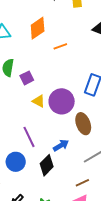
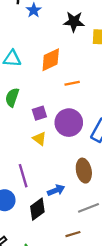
purple square: (27, 78) -> (39, 113), moved
purple circle: (62, 101) -> (69, 123), moved

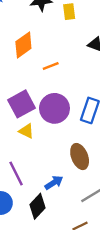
purple square: (39, 113) -> (21, 104), size x1.6

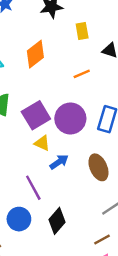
yellow rectangle: (69, 12) -> (82, 31), moved
orange line: (51, 66) -> (82, 74), moved
blue arrow: (54, 183) -> (59, 162), moved

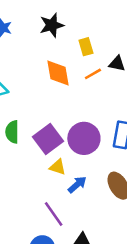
orange diamond: (35, 54) -> (58, 73), moved, turned -56
orange line: (82, 74) -> (93, 74), moved

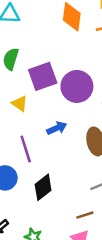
yellow triangle: (58, 167) -> (20, 104), moved

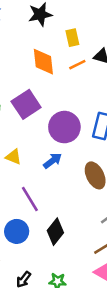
purple square: (43, 76) -> (26, 104), moved
blue arrow: (57, 128) -> (53, 161), moved

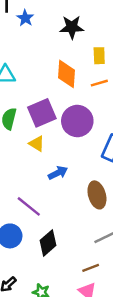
purple circle: (64, 127) -> (77, 121), moved
yellow triangle: (13, 157) -> (37, 144), moved
purple line: (30, 199) -> (29, 206), turned -30

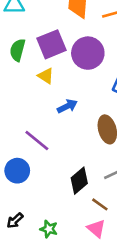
black diamond: (48, 243) -> (79, 181), moved
brown line: (91, 268) -> (100, 204), turned 56

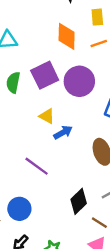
yellow triangle: (46, 76) -> (47, 116), moved
blue circle: (17, 171) -> (19, 209), moved

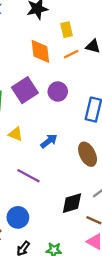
purple circle: (79, 81) -> (58, 92), size x0.7
yellow triangle: (47, 116) -> (16, 134), moved
black diamond: (79, 201) -> (72, 203), turned 35

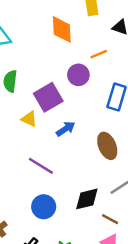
orange line: (71, 54) -> (99, 54), moved
purple square: (25, 90) -> (48, 97), moved
blue circle: (18, 217) -> (44, 207), moved

